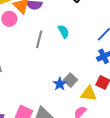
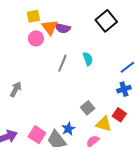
blue star: (60, 84) -> (68, 129), moved

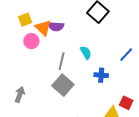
blue cross: (124, 89) -> (101, 75), moved, turned 32
gray square: (88, 108) -> (63, 85), moved, size x1.5

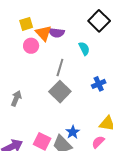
cyan semicircle: (86, 53) -> (84, 49), moved
blue cross: (101, 75) -> (99, 84), turned -32

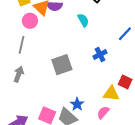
gray line: (60, 68) -> (21, 45), moved
gray square: (60, 92) -> (62, 65), turned 30

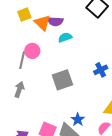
cyan semicircle: (83, 20) -> (65, 37), moved, turned -80
pink circle: (30, 21) -> (32, 51), moved

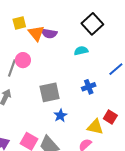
cyan semicircle: (65, 37) -> (81, 51), moved
blue star: (78, 120) -> (60, 115), moved

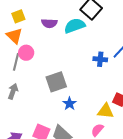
orange triangle: (36, 33) -> (14, 36), moved
cyan semicircle: (81, 51) -> (75, 26), moved, size x1.5
blue cross: (89, 87) -> (100, 59), moved, turned 32

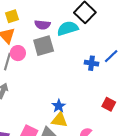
gray square: (56, 82) -> (44, 46), moved
yellow triangle: (105, 111) -> (59, 120), moved

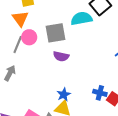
purple semicircle: (42, 25) -> (61, 56), moved
blue cross: (92, 63) -> (100, 93), moved

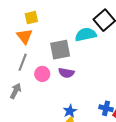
pink circle: (29, 37) -> (42, 74), moved

